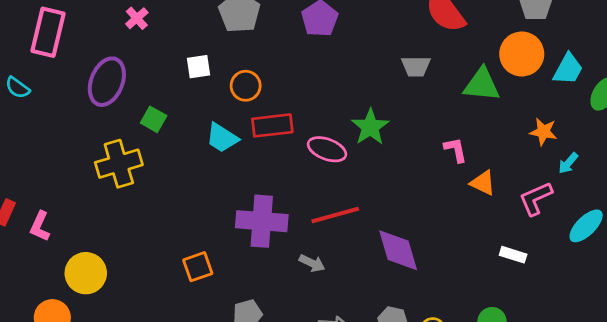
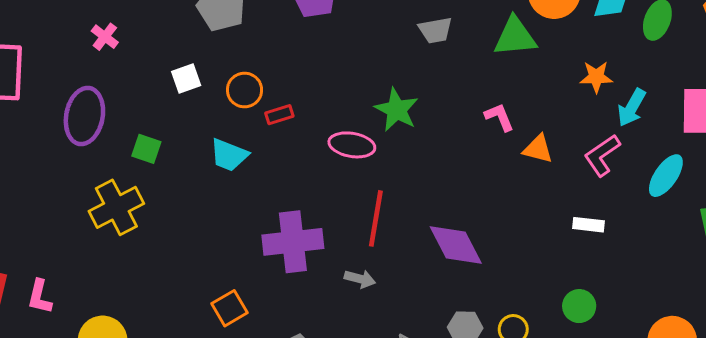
red rectangle: (272, 125) -> (279, 115), moved, size x0.6
cyan arrow: (568, 163) -> (632, 108), size x1.4
red line: (335, 215) -> (376, 218), turned -54

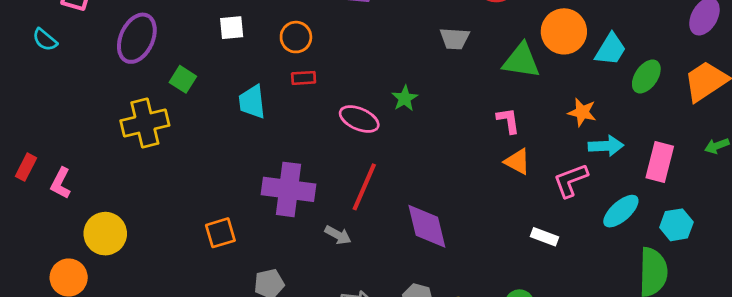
orange circle: (245, 90) -> (296, 37), moved
cyan arrow: (632, 108) -> (606, 146), turned -136
green star: (397, 110) -> (405, 98), size x0.7
pink L-shape: (499, 117) -> (508, 120), moved
cyan trapezoid: (229, 155) -> (252, 102), turned 48

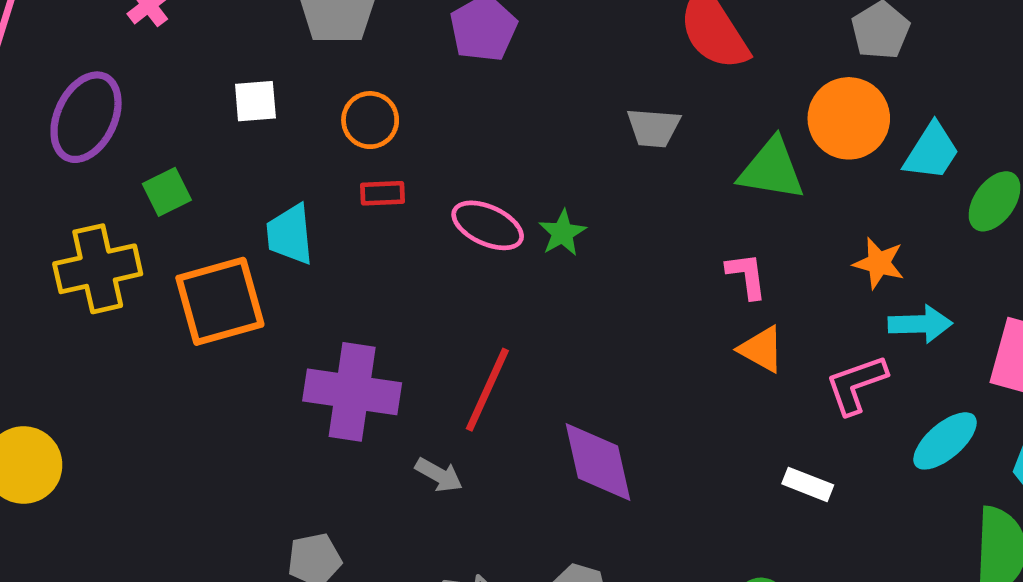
green square: (183, 79) -> (167, 192), turned 30
pink ellipse: (359, 119) -> (488, 225), moved
orange square: (220, 233) -> (220, 301), moved, size x1.6

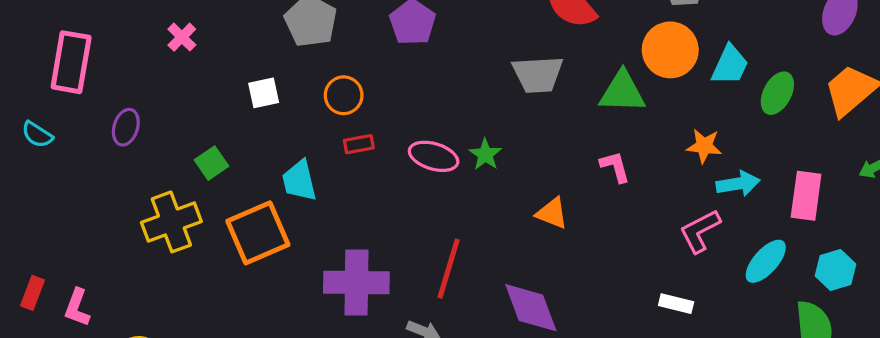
purple ellipse: (86, 117) -> (126, 127), moved, size x0.6
gray trapezoid: (653, 128) -> (538, 74), size x1.4
orange triangle: (761, 349) -> (552, 213), moved

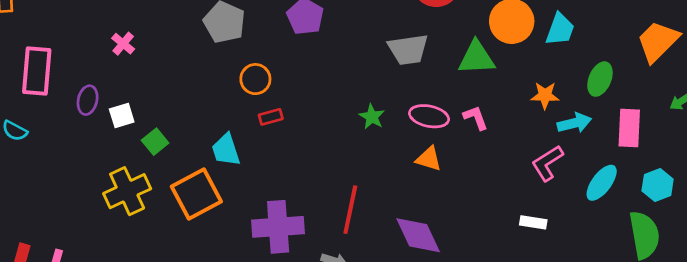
white square: (264, 93) -> (122, 116), moved
green ellipse: (777, 93) -> (600, 79), moved
purple ellipse: (126, 127) -> (88, 100), moved
pink ellipse: (434, 156) -> (429, 116), moved

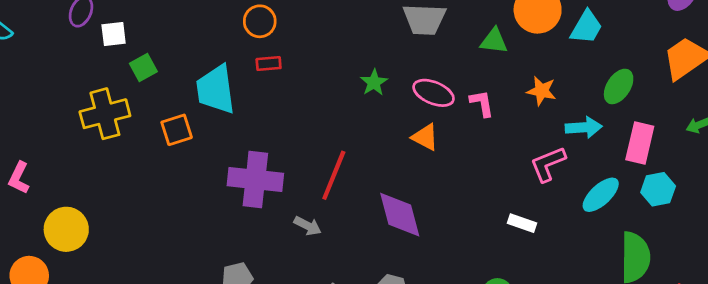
green triangle: (476, 58) -> (494, 41), size x0.7
orange star: (545, 95) -> (541, 91), moved
cyan trapezoid: (226, 150) -> (216, 89), size x1.4
cyan hexagon: (658, 185) -> (658, 189), moved
orange square: (196, 194) -> (177, 130), size x0.6

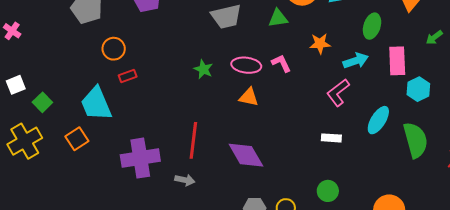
cyan ellipse: (601, 195) -> (378, 120), moved

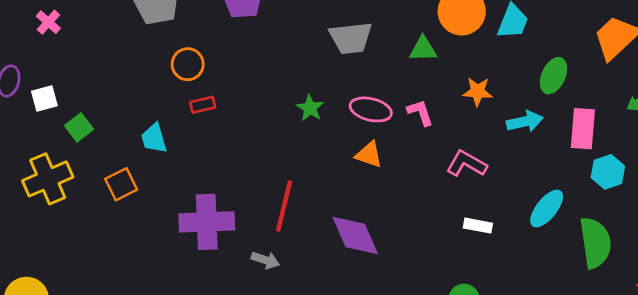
pink L-shape: (338, 93) -> (467, 164), moved, turned 60
cyan trapezoid: (96, 104) -> (154, 138), size x0.6

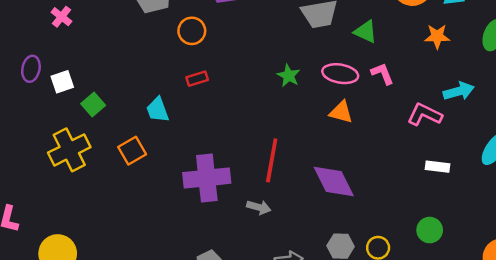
green triangle: (423, 49) -> (366, 32), moved, turned 30
orange circle: (188, 64) -> (192, 31), moved
orange star: (478, 92) -> (437, 36), moved
cyan arrow: (525, 121) -> (459, 91), moved

